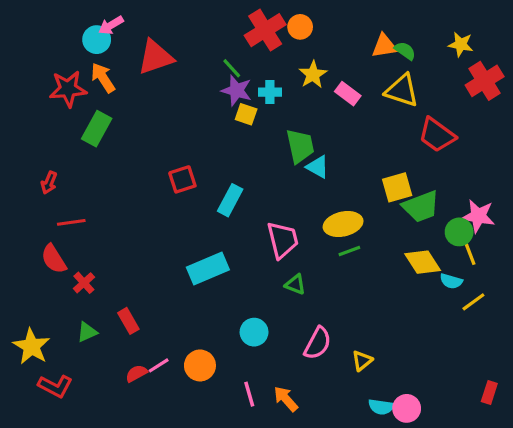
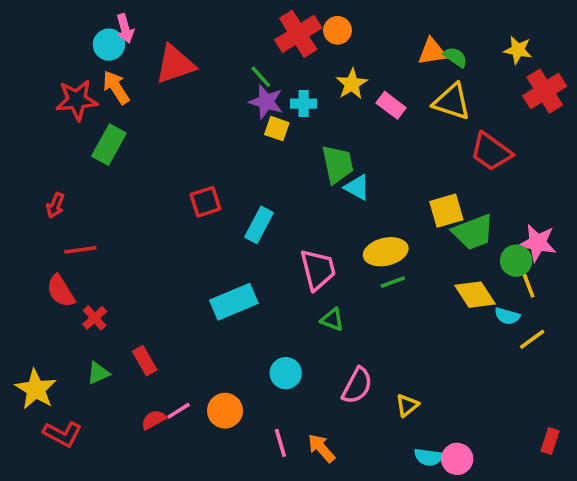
pink arrow: (111, 25) -> (125, 29), turned -75

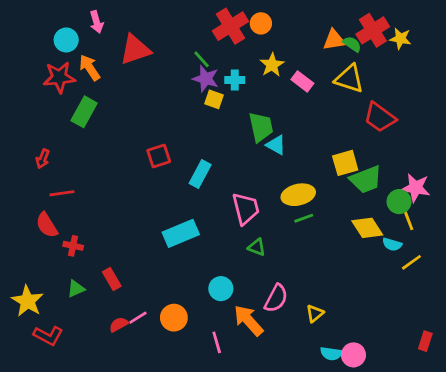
cyan circle: (109, 45) -> (66, 40), moved
red cross: (545, 91) -> (373, 30), moved
red cross: (95, 318) -> (73, 246), turned -36
orange arrow: (321, 448) -> (248, 320), moved, size x1.4

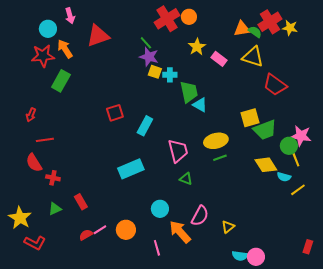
cyan cross: (235, 80) -> (170, 75), moved

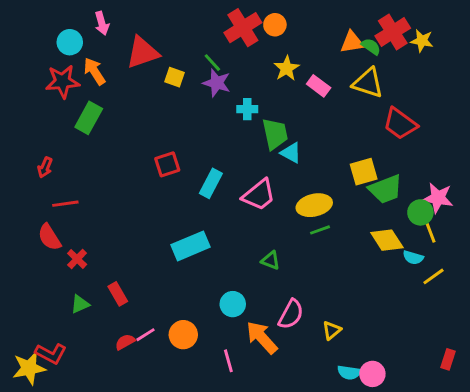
yellow square: (155, 72) -> (175, 77), moved
pink trapezoid: (178, 151) -> (259, 195), moved, turned 65
red cross: (53, 178) -> (77, 259), turned 32
yellow star: (20, 218) -> (29, 368), moved, turned 30

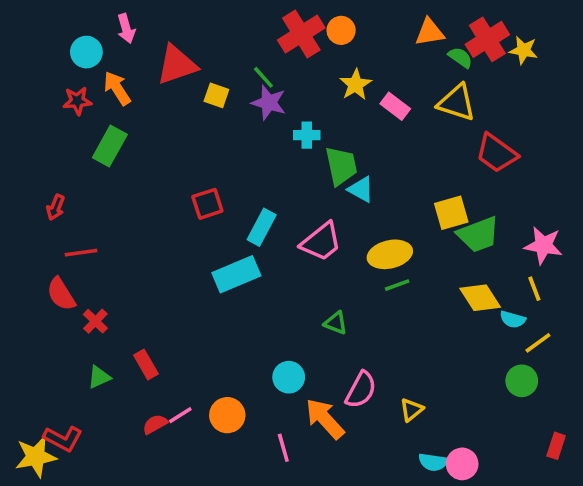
orange triangle: (352, 42) -> (430, 32), moved
red star: (62, 81) -> (77, 101), size x0.7
green circle: (420, 212) -> (522, 381), moved
cyan rectangle: (191, 246) -> (236, 274), moved

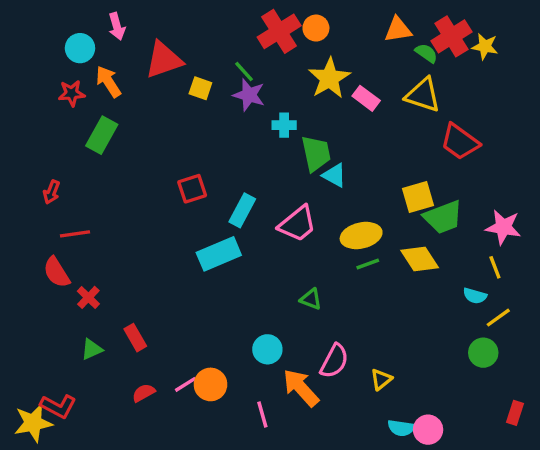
yellow star: (356, 85) -> (329, 78), size x1.4
yellow diamond: (480, 298) -> (420, 259), moved
pink line: (180, 415) -> (185, 384), moved

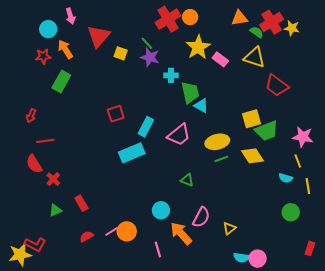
red triangle: (164, 60) -> (99, 36), turned -30
yellow line: (498, 318) -> (308, 186), moved, turned -63

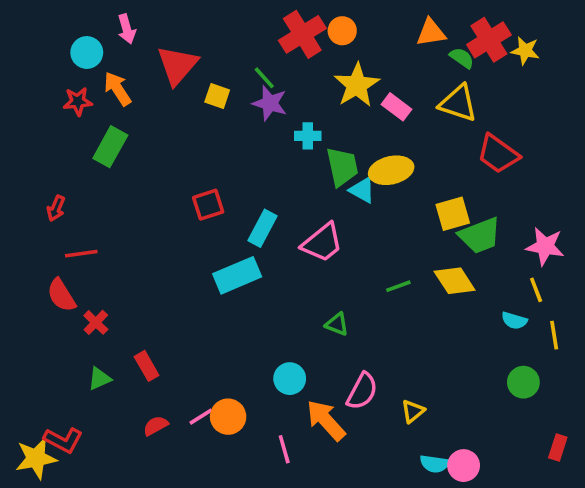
yellow ellipse: (217, 142) -> (391, 170), moved

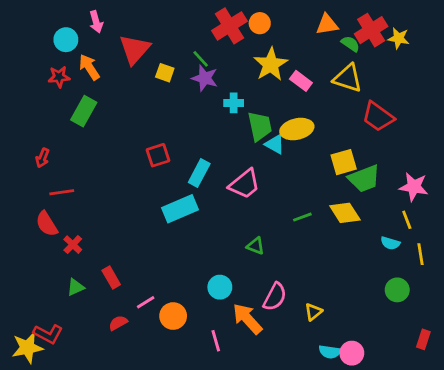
pink line: (201, 417) -> (146, 302), moved

